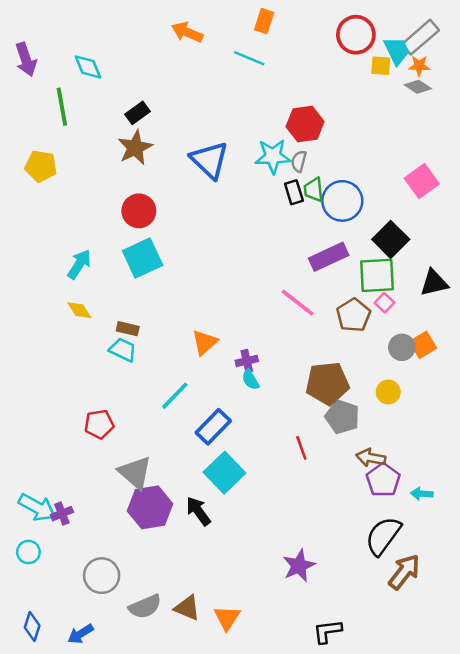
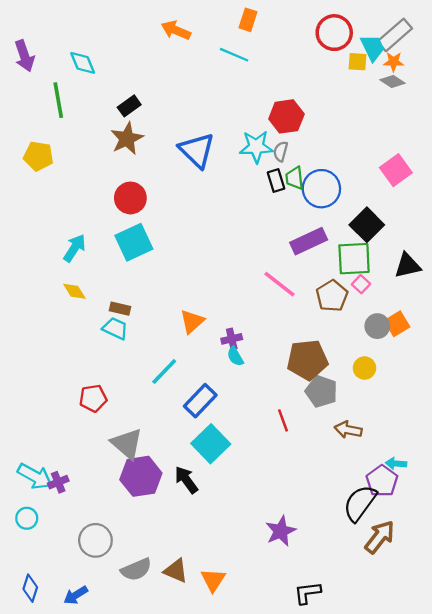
purple pentagon: (383, 480) -> (382, 481), moved

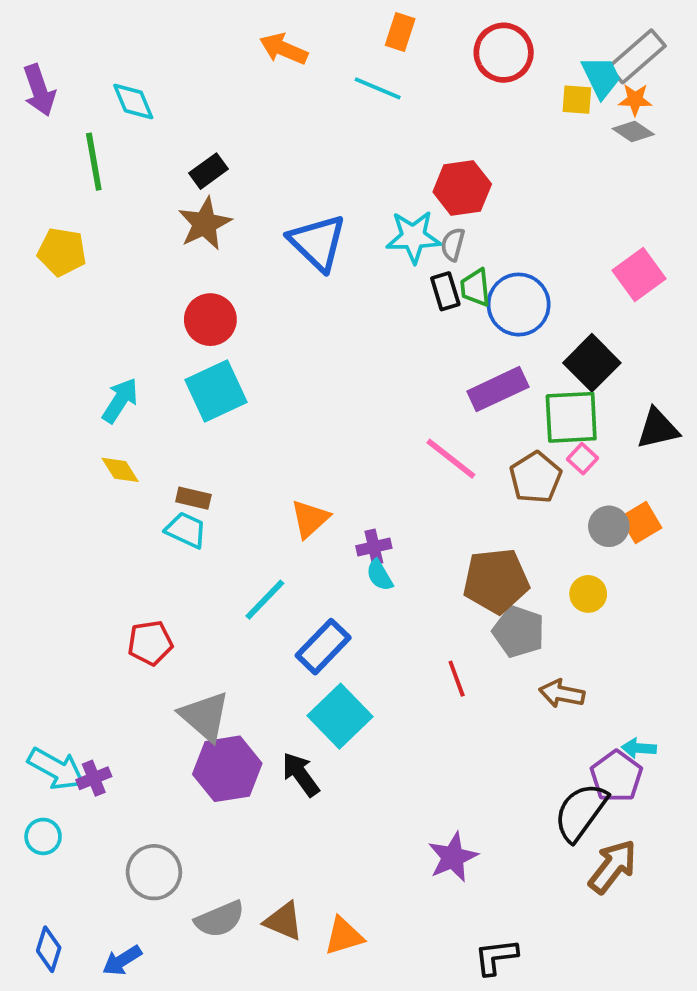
red circle: (334, 33) -> (504, 53), moved
orange triangle: (213, 580) -> (344, 936), turned 40

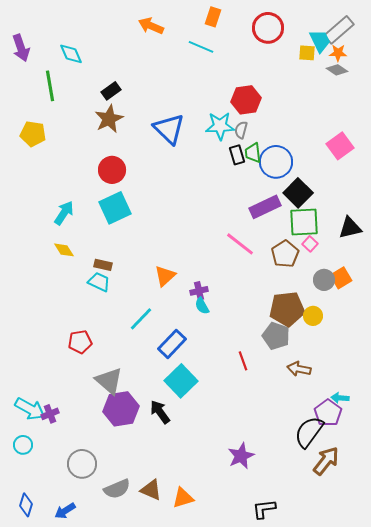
black square: (592, 363) -> (298, 193), moved
brown pentagon: (496, 581) -> (287, 309), moved

